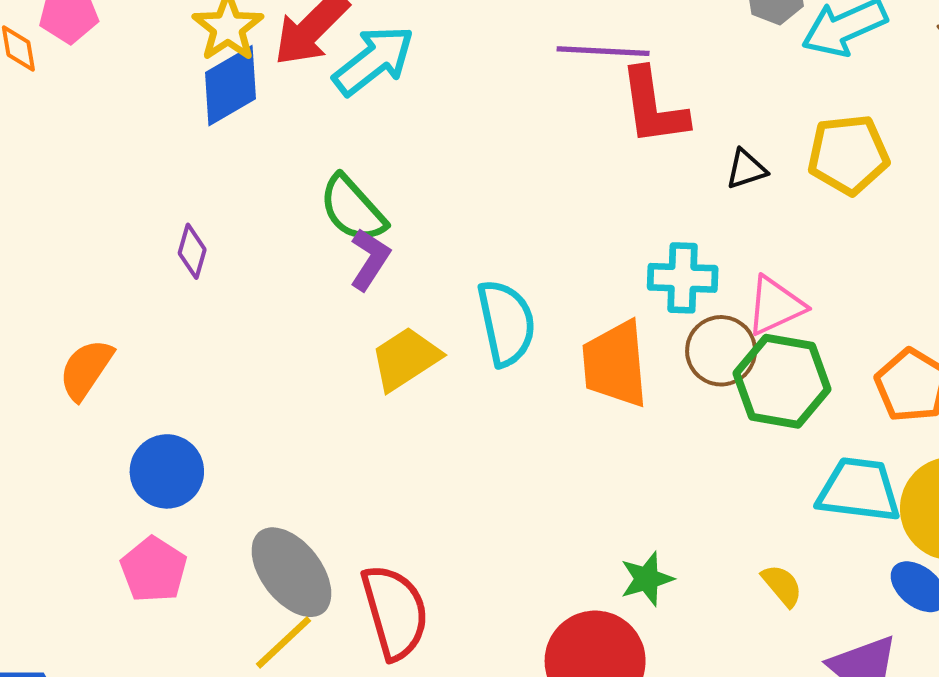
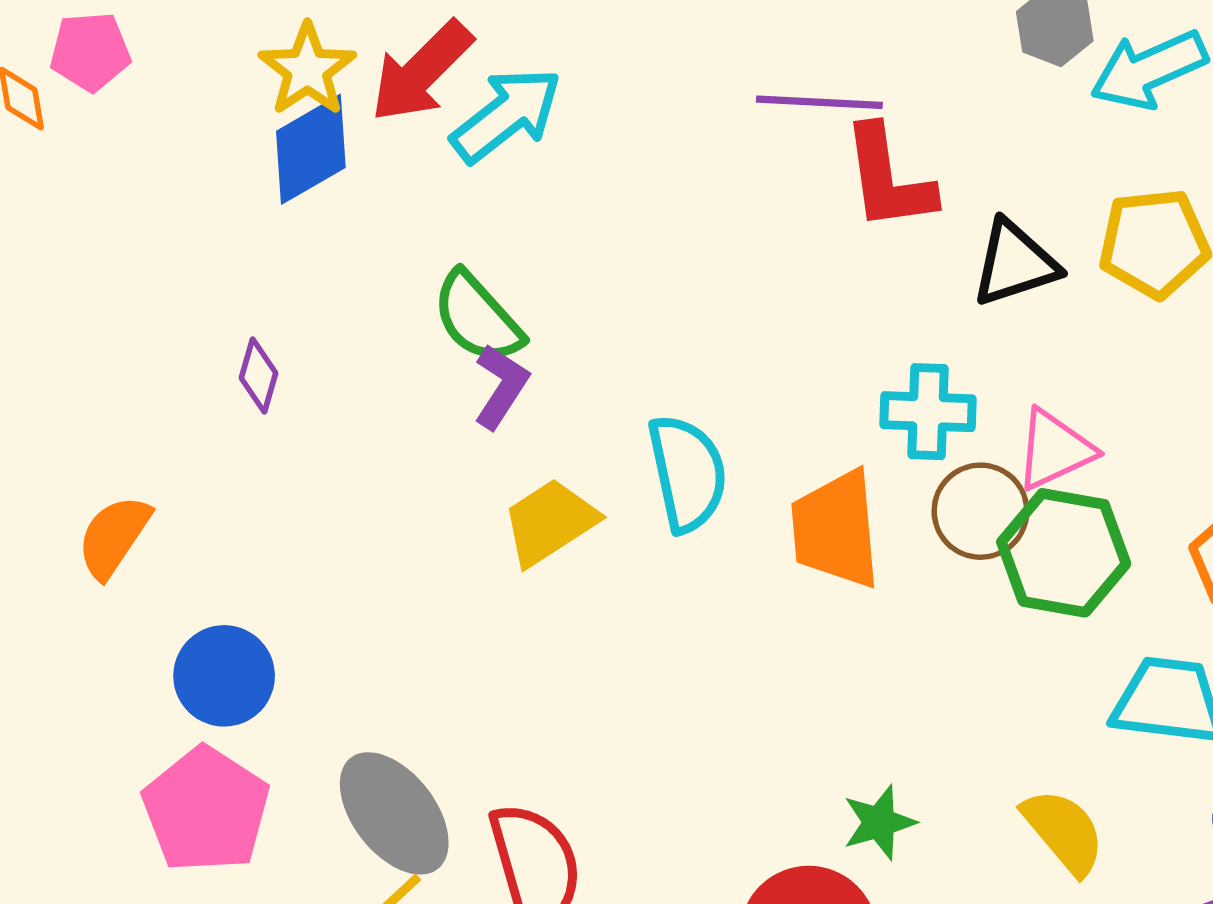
black triangle: (746, 169) -> (1015, 263), size x1.6
pink pentagon: (154, 570) -> (206, 810), size x1.4
yellow semicircle: (782, 585) -> (1064, 831), size x1.5

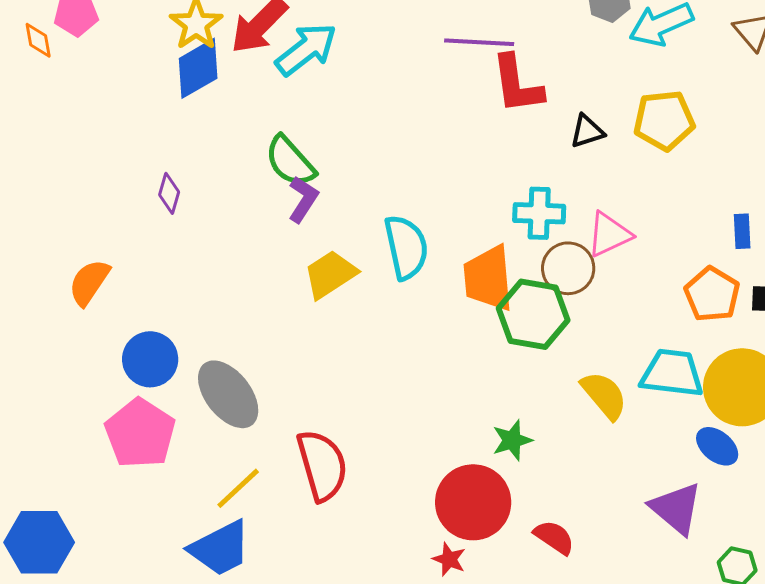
black triangle: (1015, 263) -> (587, 131), size x0.7
green hexagon: (1064, 553) -> (533, 314), moved
gray ellipse: (394, 813) -> (228, 394), moved
yellow semicircle: (1064, 831) -> (604, 395), moved

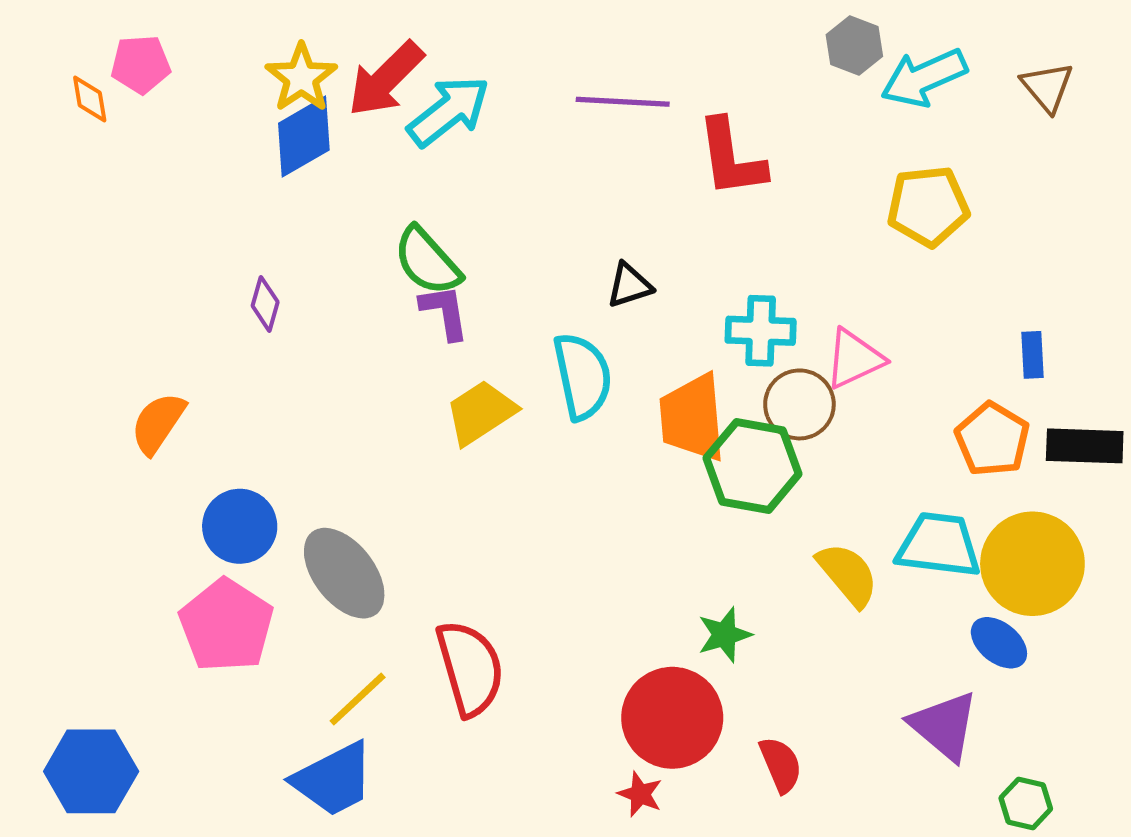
purple line: (479, 42) -> (623, 102), moved
black triangle: (587, 131) -> (629, 285), moved
purple L-shape: (303, 199) -> (445, 312), turned -42
red semicircle: (554, 537) -> (781, 765), turned 33

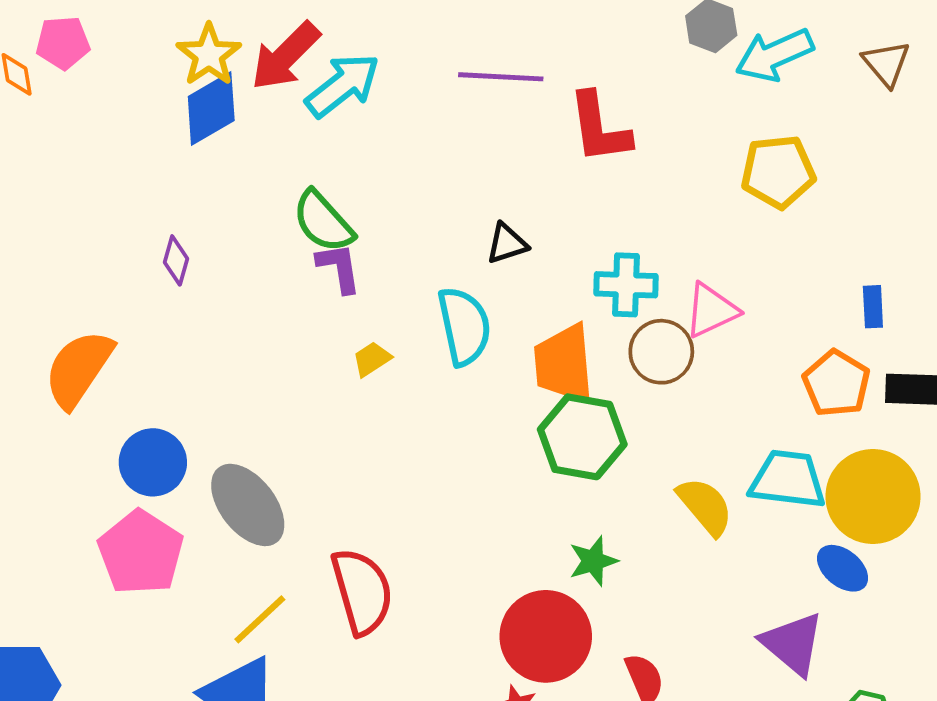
yellow trapezoid: (481, 412) -> (372, 359), size x0.6
orange semicircle: (158, 423) -> (79, 369), size x1.4
green hexagon: (753, 466) -> (582, 437), moved

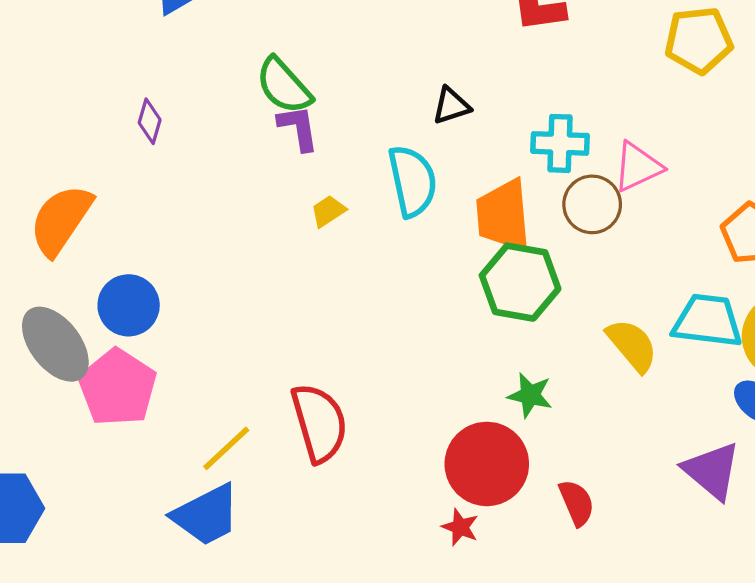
gray ellipse: (248, 505) -> (55, 344), moved
green star: (593, 561) -> (530, 395), turned 30

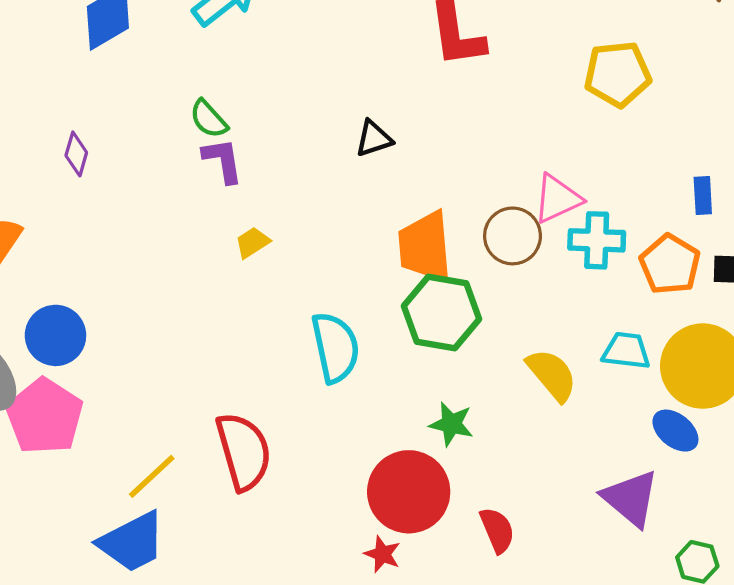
green semicircle: (284, 86) -> (209, 119), size x0.7
cyan cross: (560, 143) -> (597, 240), moved
cyan semicircle: (412, 181) -> (335, 347), moved
cyan trapezoid: (708, 321) -> (626, 351), size x0.7

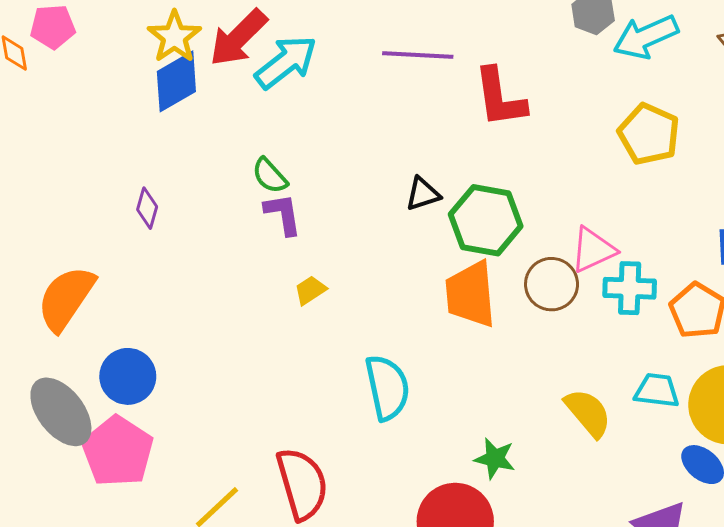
yellow pentagon: (617, 74) -> (649, 134), turned 30
green hexagon: (441, 312) -> (486, 220), moved

